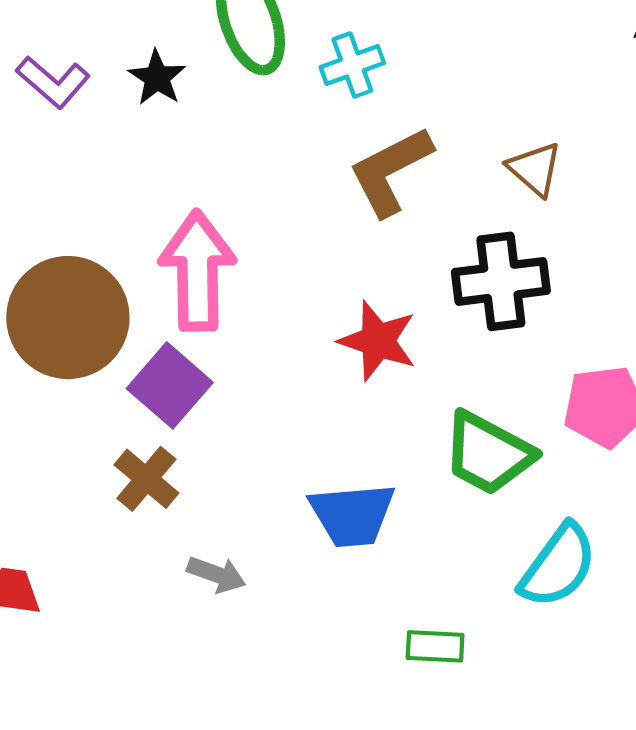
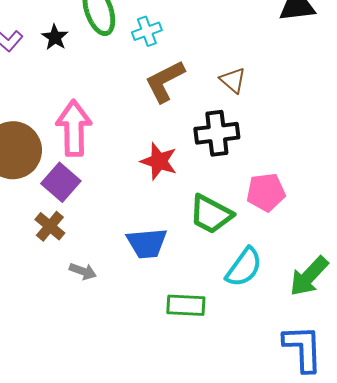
green rectangle: (435, 646) -> (186, 305), size x1.4

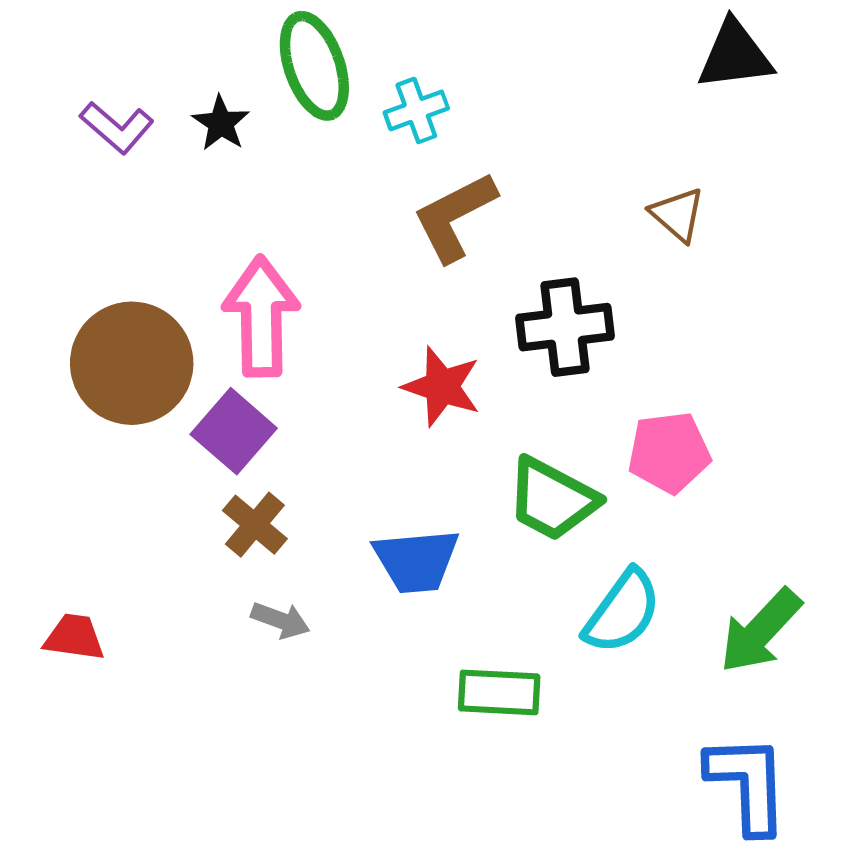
brown triangle: (233, 80) -> (678, 215), moved
brown cross: (50, 226) -> (255, 525), moved

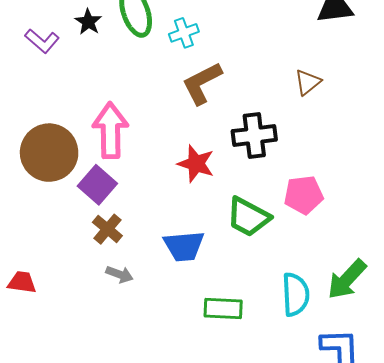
black star: (221, 123) -> (88, 22), moved
brown triangle: (678, 215) -> (308, 82), turned 40
cyan semicircle: (622, 612) -> (296, 294), moved, turned -39

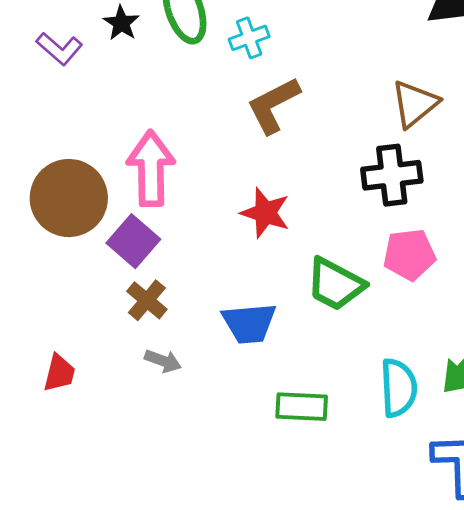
brown triangle: (308, 82) -> (415, 104), size x1.4
black cross: (254, 135) -> (392, 175), moved
red trapezoid: (22, 282) -> (59, 373), moved, turned 96

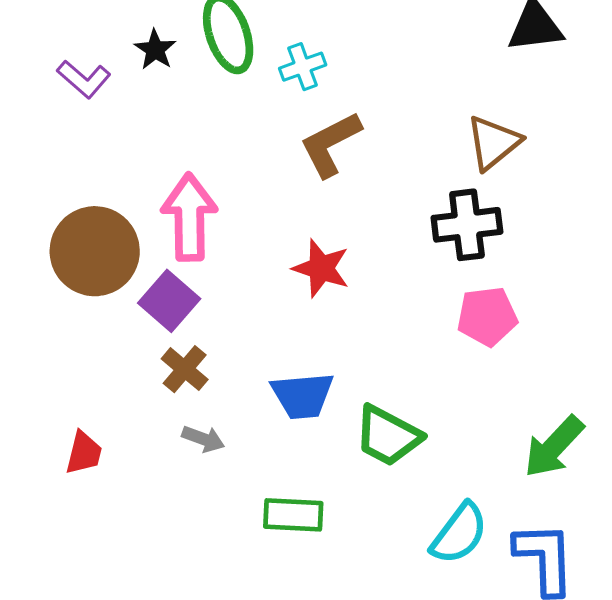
green trapezoid: (335, 284) -> (388, 436), moved
cyan semicircle: (399, 388) -> (459, 534), moved, turned 40
green rectangle: (302, 407) -> (293, 515), moved

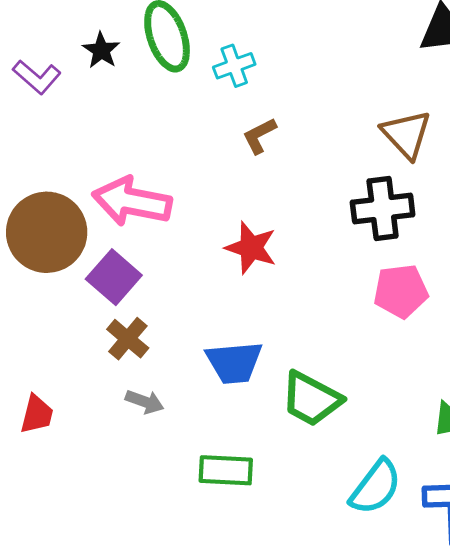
brown triangle: (493, 143) -> (406, 134), turned -34
brown L-shape: (330, 144) -> (259, 136), size x0.6
pink arrow: (189, 217) -> (132, 201), turned -78

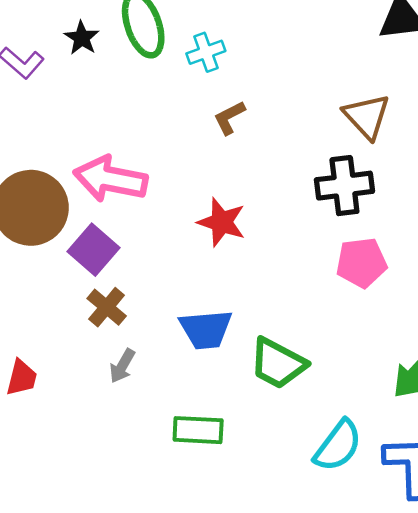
gray arrow: (145, 402) -> (122, 366), turned 100

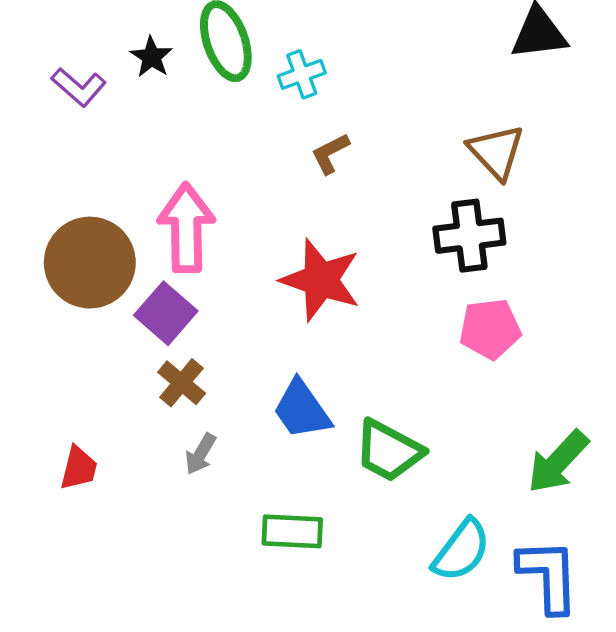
pink arrow: (110, 179) -> (186, 228), turned 78
red star: (222, 222) -> (321, 280), size x1.4
blue trapezoid: (206, 329) -> (302, 410), turned 60

